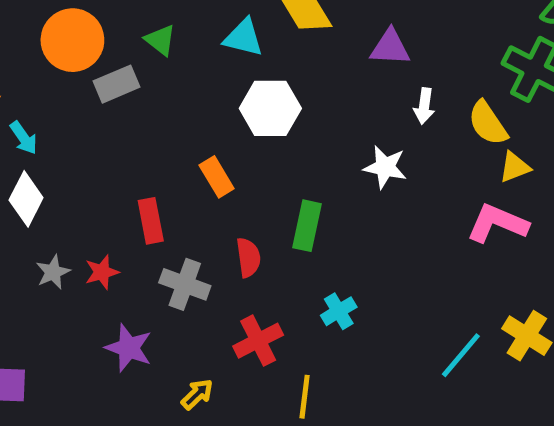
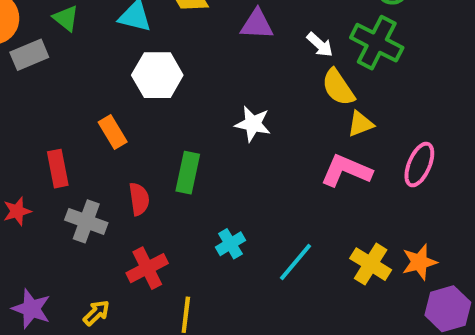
white arrow: (424, 106) -> (320, 45), moved, turned -56
cyan cross: (339, 311) -> (230, 244), moved
purple star: (129, 348) -> (31, 309), moved
cyan line: (461, 355) -> (295, 262), moved

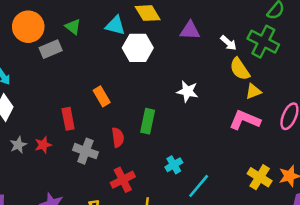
white hexagon: (157, 75) -> (138, 48), moved
cyan line: (295, 262) -> (199, 186), moved

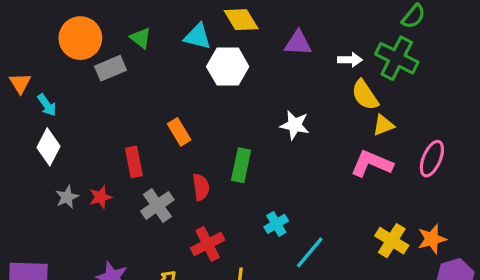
white arrow: (228, 43) -> (350, 60), turned -42
gray cross: (85, 151) -> (157, 205), turned 35

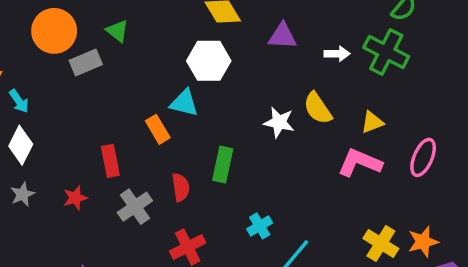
cyan triangle: (198, 36) -> (184, 103), moved
yellow semicircle: (365, 95) -> (318, 108), moved
gray star: (67, 197) -> (22, 194), moved

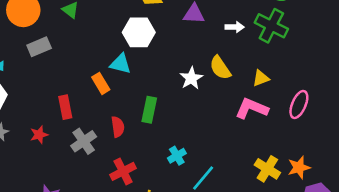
gray rectangle: (86, 63) -> (39, 47), moved
white star: (279, 122) -> (191, 78), turned 30

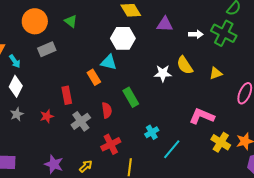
white star: (191, 78) -> (163, 73), turned 30
pink L-shape: (252, 108) -> (202, 116), moved
green rectangle: (149, 110) -> (131, 97), turned -42

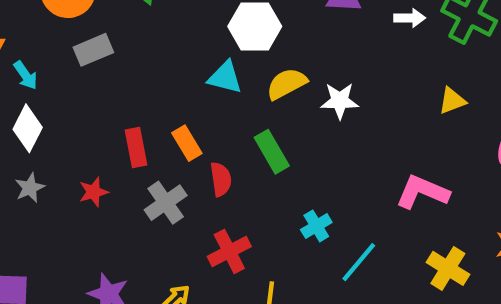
yellow semicircle: (185, 65) -> (287, 84), moved, turned 96
orange rectangle: (94, 77) -> (187, 143), moved
yellow cross: (221, 142) -> (448, 268), moved

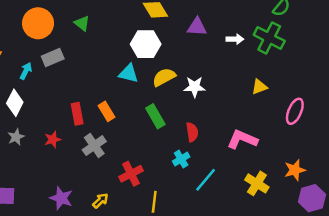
cyan arrow: (26, 75) -> (26, 71), moved, turned -119
red semicircle: (221, 179) -> (192, 132), moved

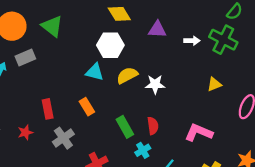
green triangle: (82, 23) -> (52, 26), size x1.5
orange rectangle: (106, 111) -> (87, 107), moved
green rectangle: (155, 116) -> (125, 127), moved

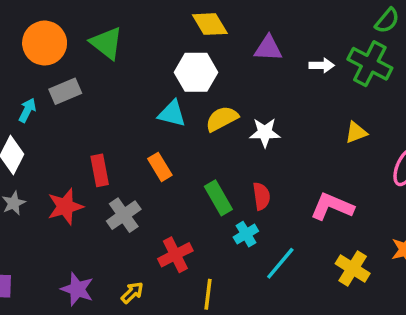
red star: (25, 132) -> (65, 207), size x1.5

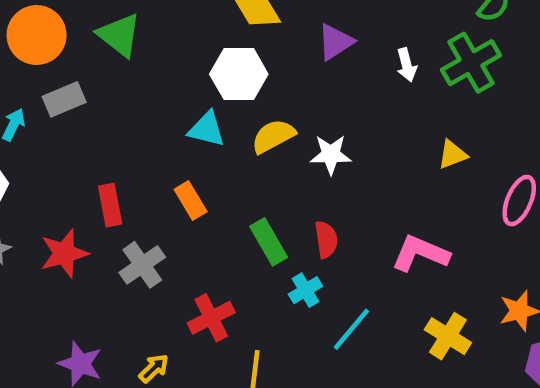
purple triangle: (268, 48) -> (335, 42), turned -36
green cross: (370, 64) -> (471, 63), turned 33
white arrow: (322, 65) -> (407, 65), turned 75

